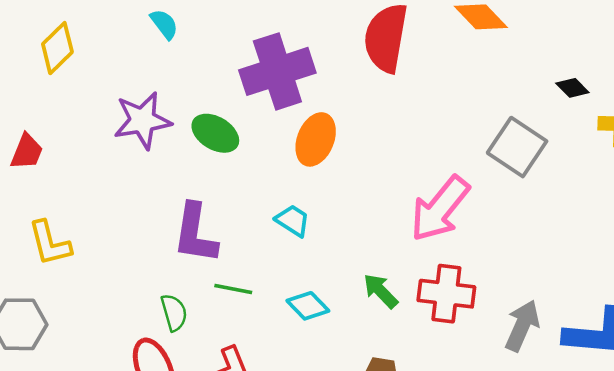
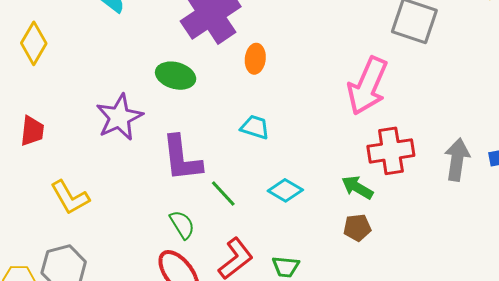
purple star: (142, 120) -> (119, 117), moved
orange ellipse: (316, 139) -> (255, 59), size x0.7
green line: (233, 289) -> (223, 193), turned 52
green arrow: (381, 291) -> (357, 187), moved

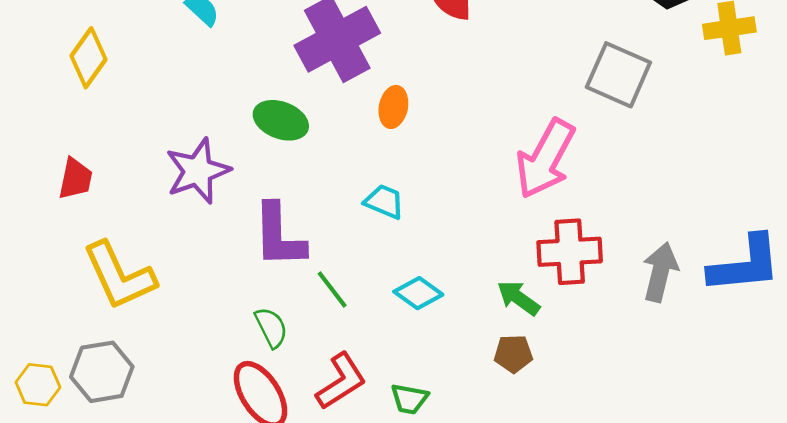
yellow L-shape: (70, 197) -> (119, 276), size x1.4

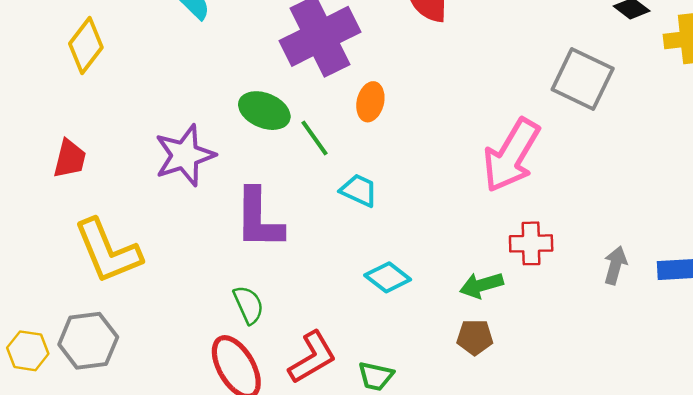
red cross: (570, 252) -> (531, 243), size x0.7
gray arrow: (660, 272) -> (615, 265), size x0.7
green line: (332, 290) -> (315, 138), moved
green arrow: (518, 298) -> (482, 285), turned -54

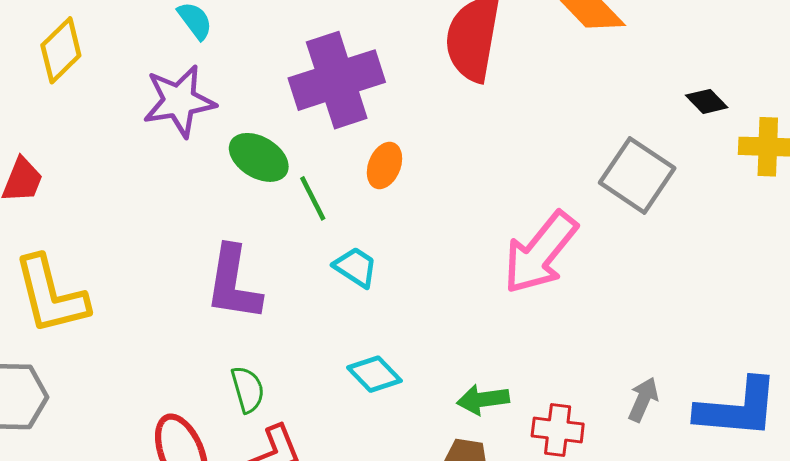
purple star: (185, 155) -> (179, 101), moved
red cross: (531, 243) -> (558, 430), moved
green semicircle: (248, 305) -> (248, 389), moved

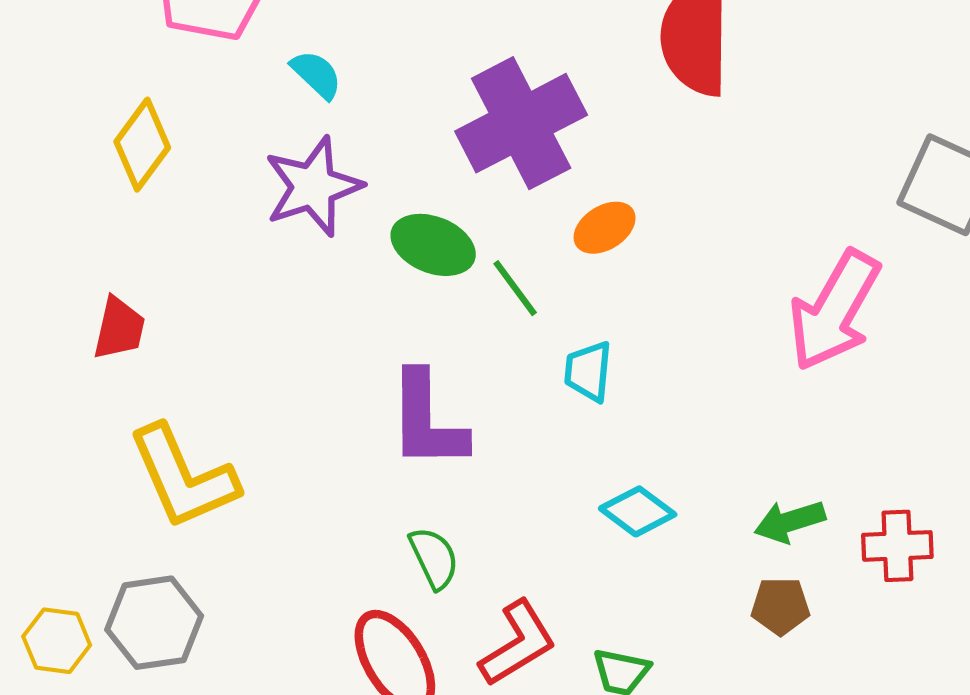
orange ellipse: (384, 165) -> (605, 228), turned 45
cyan trapezoid: (356, 267) -> (588, 371), turned -108
green semicircle: (248, 389) -> (434, 558), moved

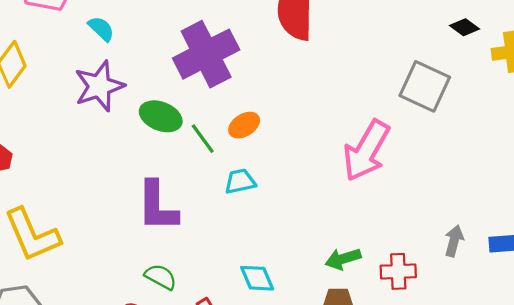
orange ellipse: (605, 228) -> (244, 125), moved
cyan trapezoid: (588, 371) -> (240, 181), turned 72
cyan diamond: (638, 511) -> (257, 278), moved, turned 30
green semicircle: (434, 558) -> (161, 277), turned -36

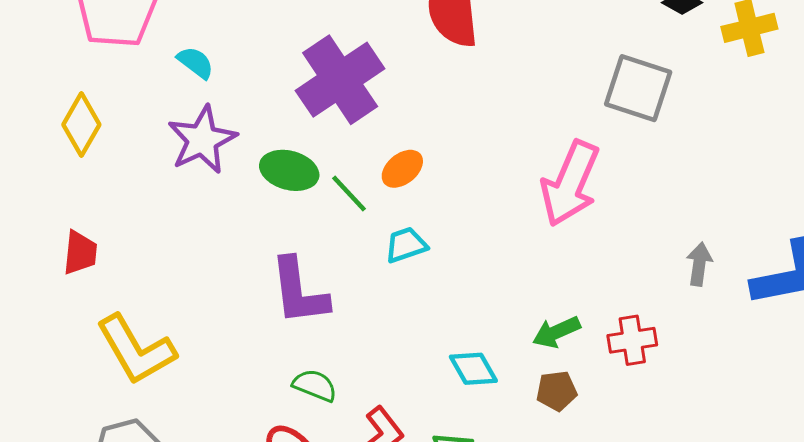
gray arrow: (454, 241) -> (699, 264), moved
cyan diamond: (257, 278) -> (473, 369), moved

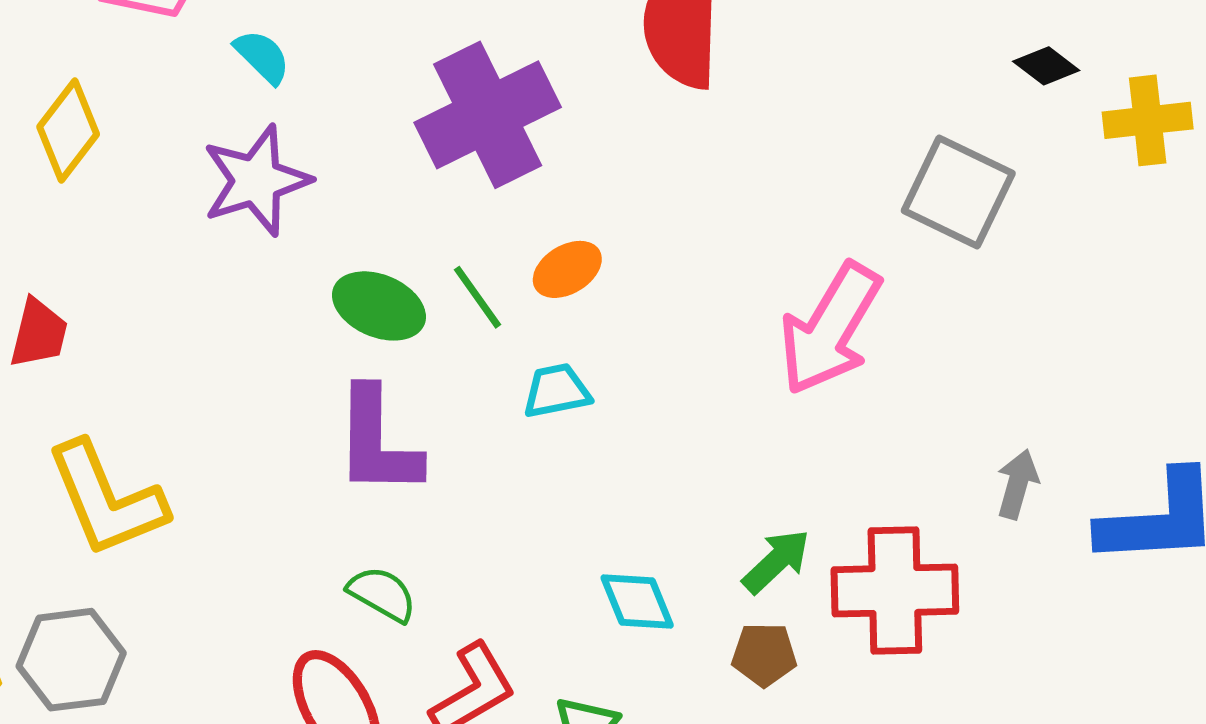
green ellipse: (289, 170) -> (379, 306), moved
green arrow: (556, 332) -> (776, 561), turned 153
red cross: (632, 340) -> (895, 590), size x1.6

